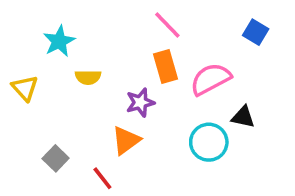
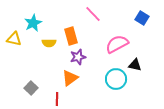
orange rectangle: (166, 66) -> (71, 36), moved
yellow triangle: (25, 88) -> (14, 39), moved, turned -35
red line: (102, 178) -> (57, 99), turned 40

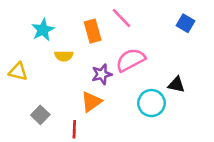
orange rectangle: (71, 36) -> (93, 31), moved
yellow triangle: (14, 39) -> (18, 72), moved
pink semicircle: (117, 44) -> (131, 60), moved

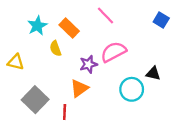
orange rectangle: (93, 31) -> (69, 28), moved, turned -30
yellow semicircle: (64, 56) -> (55, 48), turned 70
gray square: (40, 115) -> (35, 100), size x1.6

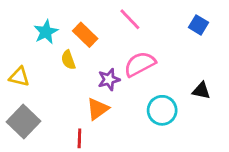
black triangle: (153, 73) -> (201, 91), moved
gray square: (35, 100) -> (23, 122), moved

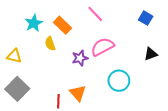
black triangle: (201, 91) -> (151, 54), moved, turned -32
orange triangle: (98, 109) -> (78, 93), moved, turned -36

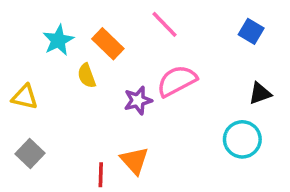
cyan circle: (119, 81) -> (242, 139), moved
gray square: (17, 89) -> (30, 154), size x0.7

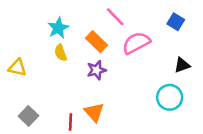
cyan star: (58, 40) -> (58, 28), moved
orange rectangle: (108, 44) -> (97, 42), moved
pink semicircle: (177, 81) -> (136, 43), moved
gray square: (30, 154) -> (28, 116), moved

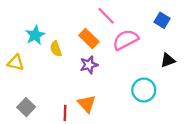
cyan star: (58, 28) -> (35, 35), moved
cyan circle: (170, 97) -> (144, 90), moved

